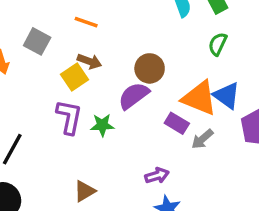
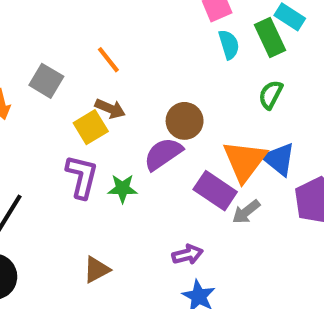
orange line: (86, 22) -> (108, 60), turned 30
orange triangle: (199, 98) -> (245, 161), turned 42
purple rectangle: (177, 123) -> (215, 191), size x1.4

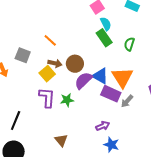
green rectangle: (270, 37) -> (104, 38), moved
brown circle: (185, 121) -> (75, 64), moved
blue triangle: (279, 159) -> (100, 76), moved
brown triangle: (97, 270) -> (61, 140), turned -32

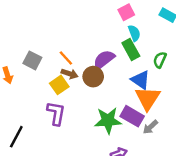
orange line: (50, 40) -> (66, 58), moved
blue triangle: (100, 76) -> (141, 80), moved
purple semicircle: (83, 80) -> (104, 59), moved
green star: (67, 100) -> (108, 120), moved, size x1.6

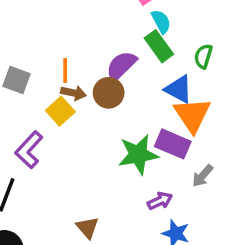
orange line: (66, 58) -> (65, 70), turned 49
purple L-shape: (56, 113) -> (29, 150), moved, turned -140
gray arrow: (150, 127) -> (203, 176), moved

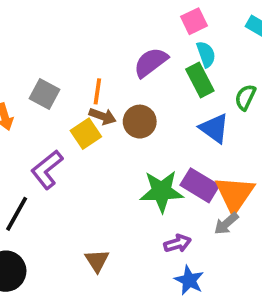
purple semicircle: (121, 66) -> (151, 62), moved
orange triangle: (192, 115) -> (235, 194), moved

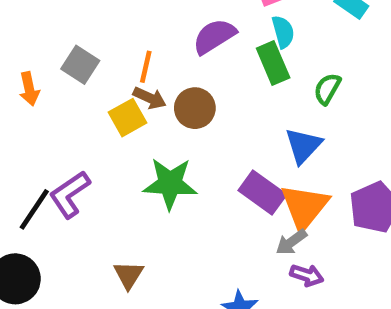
blue triangle: (214, 128) -> (303, 146), moved, turned 32
purple L-shape: (47, 170) -> (70, 194), moved
green star: (162, 191) -> (170, 184), moved
purple arrow: (177, 243) -> (307, 275), moved, turned 30

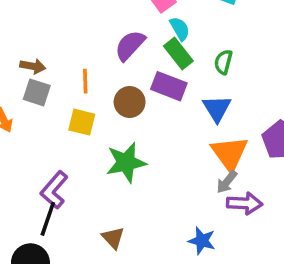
brown arrow: (150, 98) -> (33, 66), moved
yellow square: (128, 118) -> (82, 122), turned -32
purple rectangle: (262, 193) -> (169, 86), moved
black line: (34, 209) -> (48, 219), moved
purple arrow: (307, 275) -> (245, 203), size x1.4

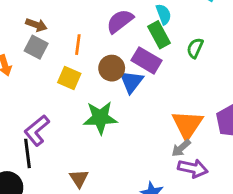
blue triangle: (217, 109) -> (131, 82), moved
black line: (48, 219) -> (27, 153), turned -36

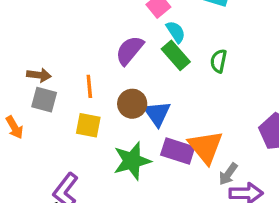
purple rectangle: (146, 60) -> (178, 151), moved
orange triangle: (187, 125) -> (206, 147), moved

